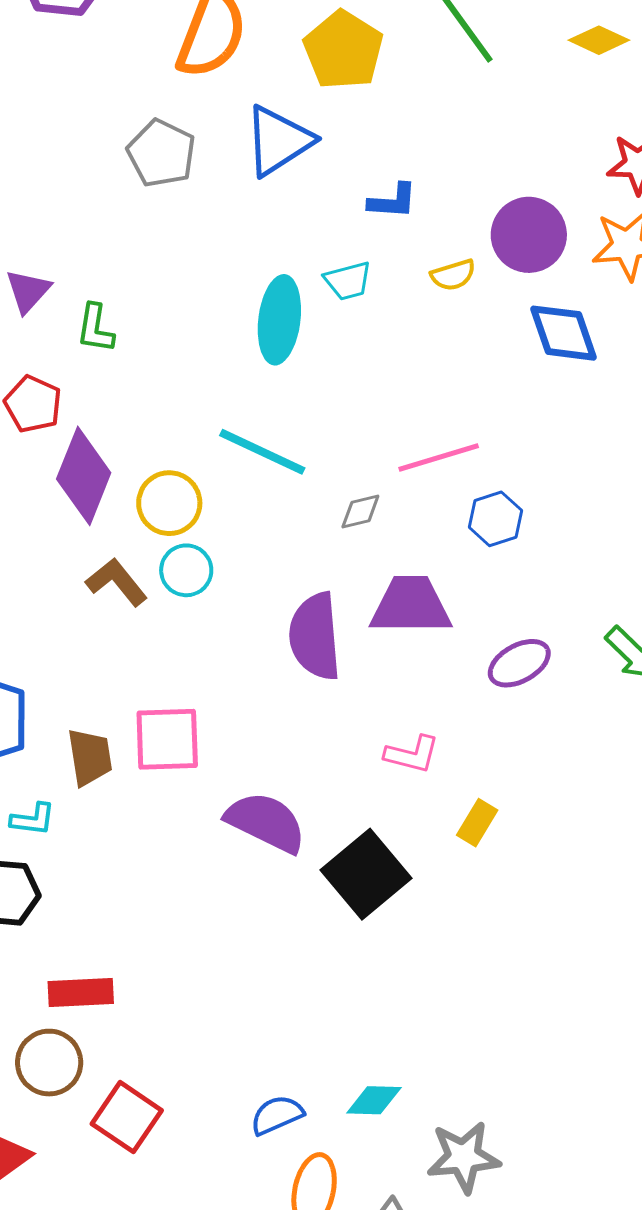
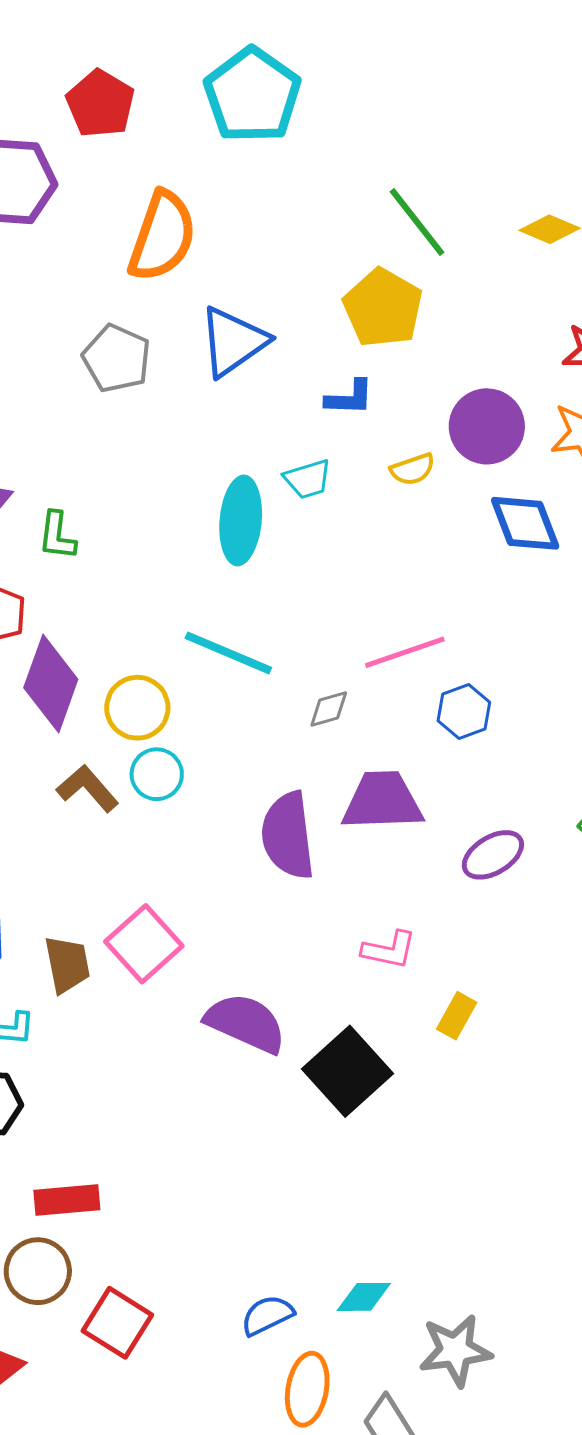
yellow pentagon: (343, 50) -> (383, 308), moved
pink square: (167, 739) -> (144, 944), turned -38

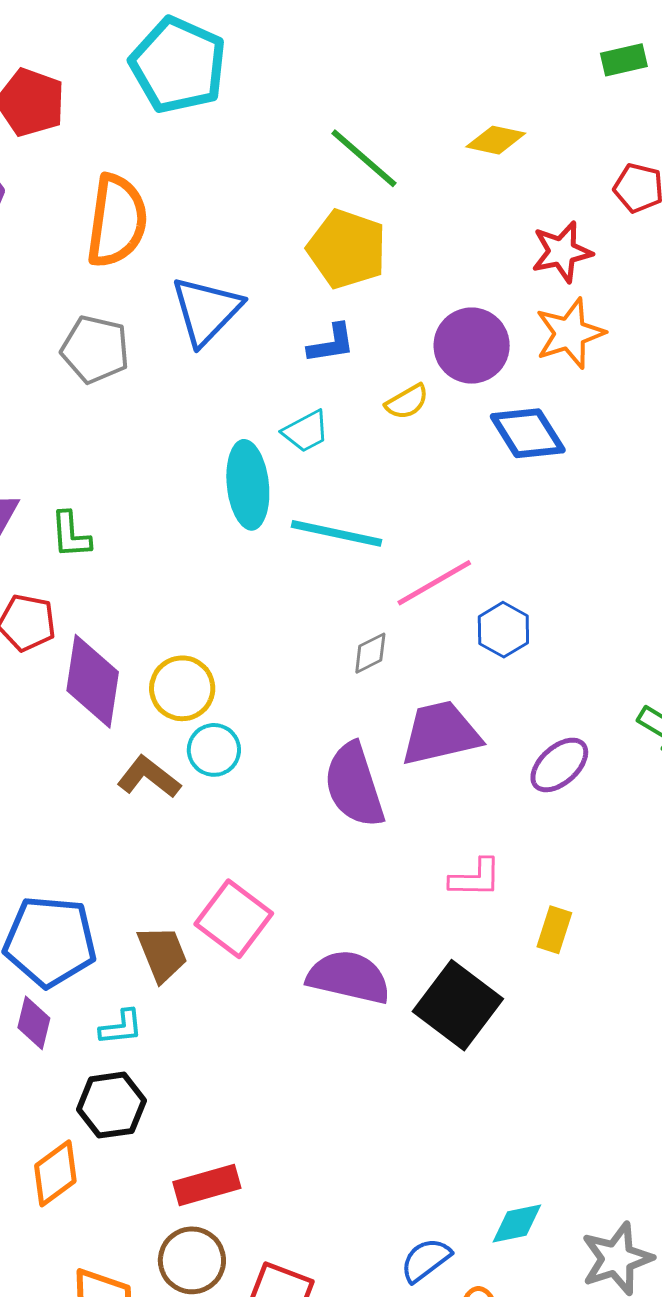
cyan line: (228, 653) -> (336, 533), moved

